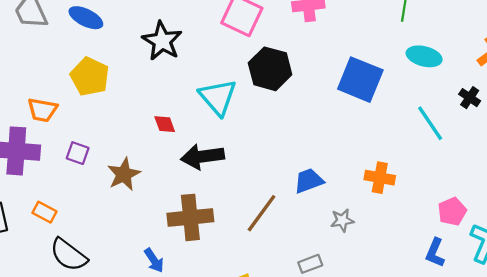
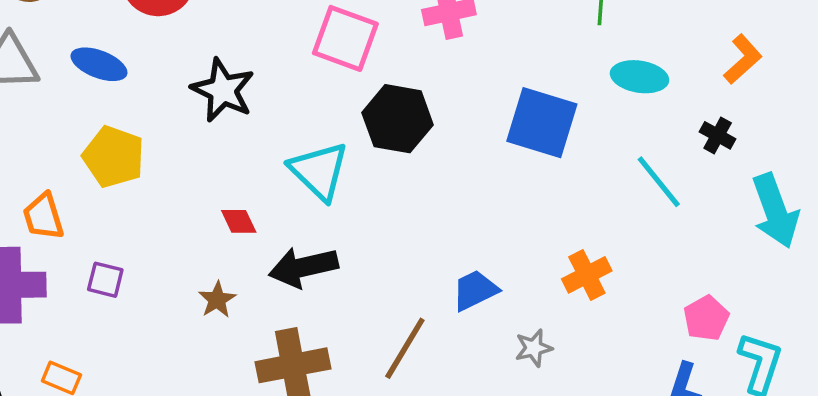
orange trapezoid: (42, 110) -> (43, 216), turned 68
brown star: (124, 174) -> (217, 300), moved, size x0.7
orange cross: (380, 178) -> (587, 275), turned -32

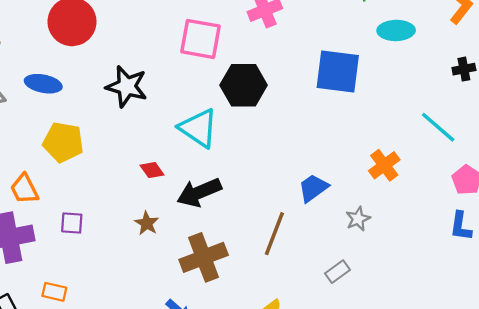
black cross: (718, 135) -> (464, 69), moved, turned -30
cyan line: (659, 182) -> (438, 127), moved

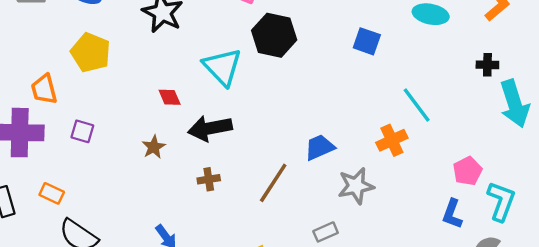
blue square: (338, 71) -> (367, 41), size x0.6
cyan line: (438, 127) -> (417, 105), moved
gray star: (358, 219) -> (356, 186), size x1.5
brown cross: (204, 257) -> (209, 179), moved, size x0.5

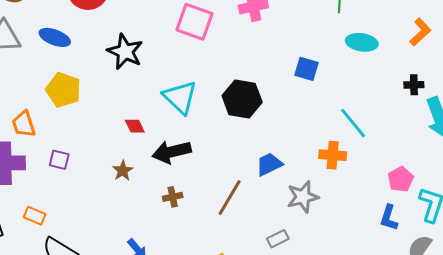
black hexagon: (274, 35) -> (242, 99), moved
orange cross: (392, 140) -> (333, 155), turned 32

